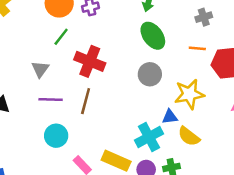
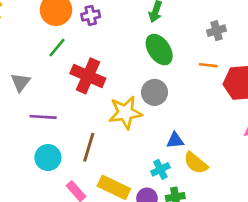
gray triangle: (40, 69) -> (20, 82), moved
yellow star: (189, 94) -> (125, 113), moved
brown line: (86, 101) -> (89, 147), moved
cyan cross: (149, 137) -> (160, 169), moved, size x0.6

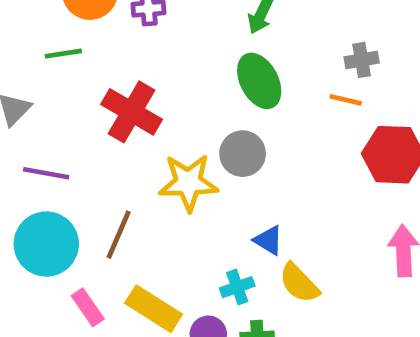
green line: (57, 48) -> (63, 54), moved, turned 35
orange line: (208, 65) -> (346, 100), moved
blue triangle: (175, 140) -> (268, 240), turned 30
cyan circle: (48, 158) -> (46, 244), size x1.4

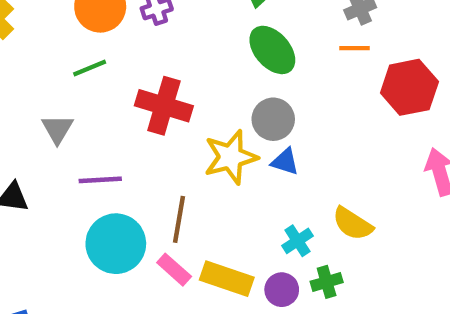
blue triangle: (268, 240) -> (285, 162), moved
pink rectangle: (88, 307) -> (174, 270), moved

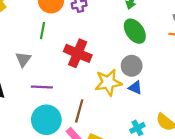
green line: (90, 68) -> (42, 31), turned -63

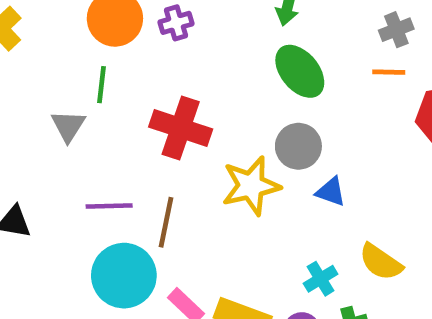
gray triangle: (23, 59) -> (68, 126), moved
blue triangle: (135, 88) -> (331, 192), moved
brown line: (79, 111) -> (166, 222), moved

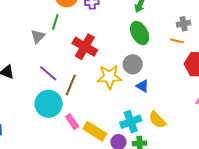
purple line: (109, 206) -> (48, 73), turned 30
cyan cross: (321, 279) -> (131, 122), size x1.5

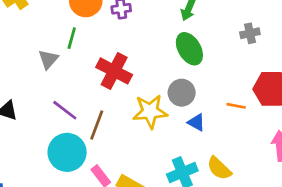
orange line: (177, 41) -> (236, 106), moved

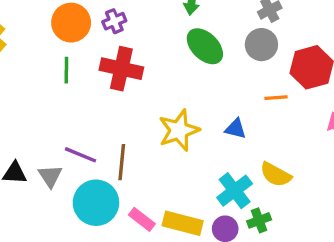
gray triangle: (48, 59) -> (50, 176), moved
red cross: (114, 71) -> (121, 69), moved
gray circle: (182, 93) -> (261, 45), moved

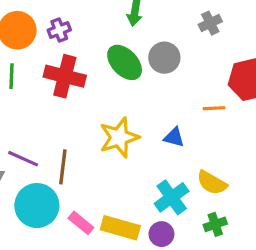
gray circle: (261, 45) -> (164, 58), moved
green ellipse: (205, 46) -> (125, 62), moved
green cross: (259, 220) -> (215, 224), moved

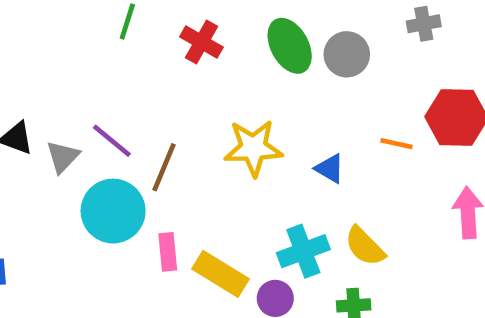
red cross: (65, 76) -> (201, 42), size x0.7
pink rectangle: (81, 223) -> (168, 252), turned 30

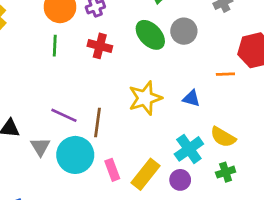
gray triangle: (63, 157) -> (40, 147), moved
yellow rectangle: (221, 274) -> (145, 174), turned -68

